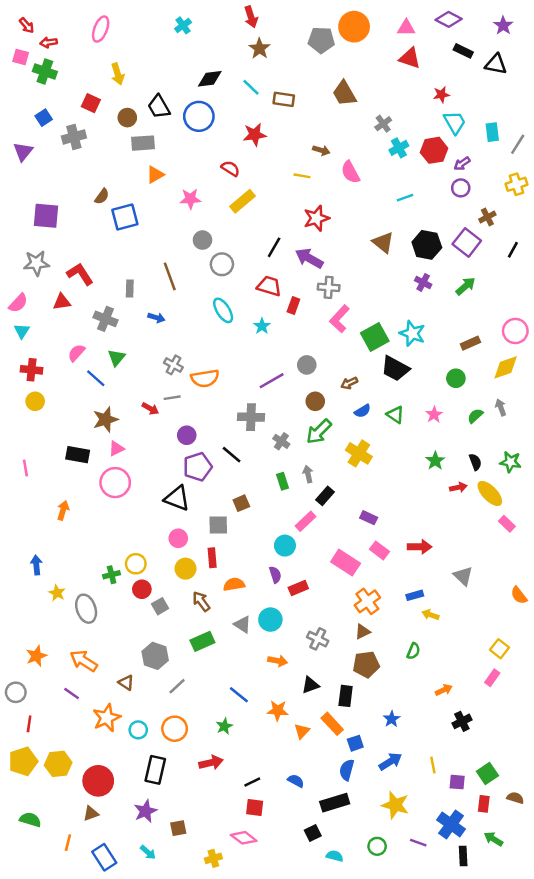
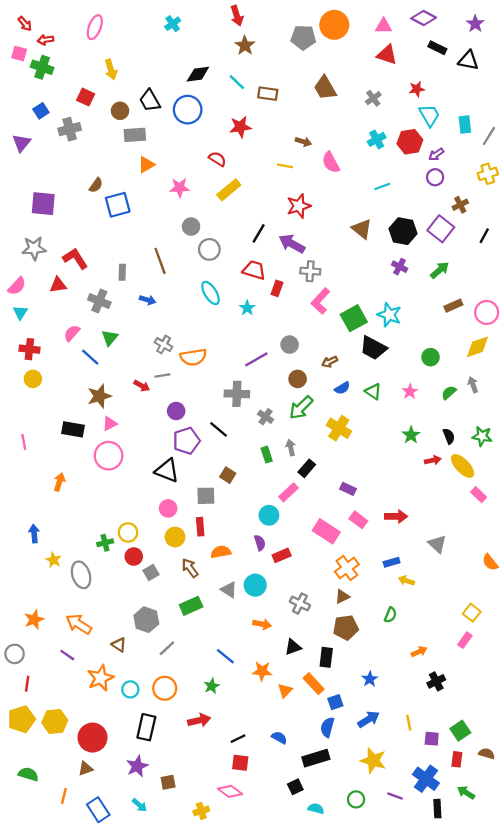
gray cross: (383, 124) -> (373, 98), moved
brown rectangle: (470, 343) -> (453, 306), moved
brown square: (241, 503) -> (228, 475), turned -35

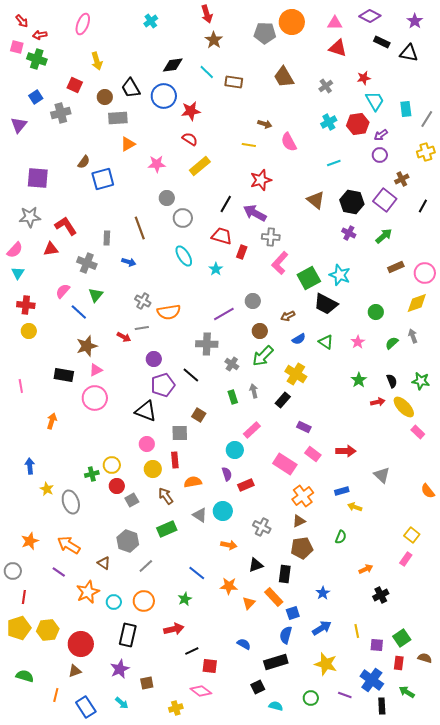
red star: (240, 127) -> (191, 111), moved
black rectangle: (307, 468) -> (283, 400), moved
black line: (238, 739) -> (192, 651), moved

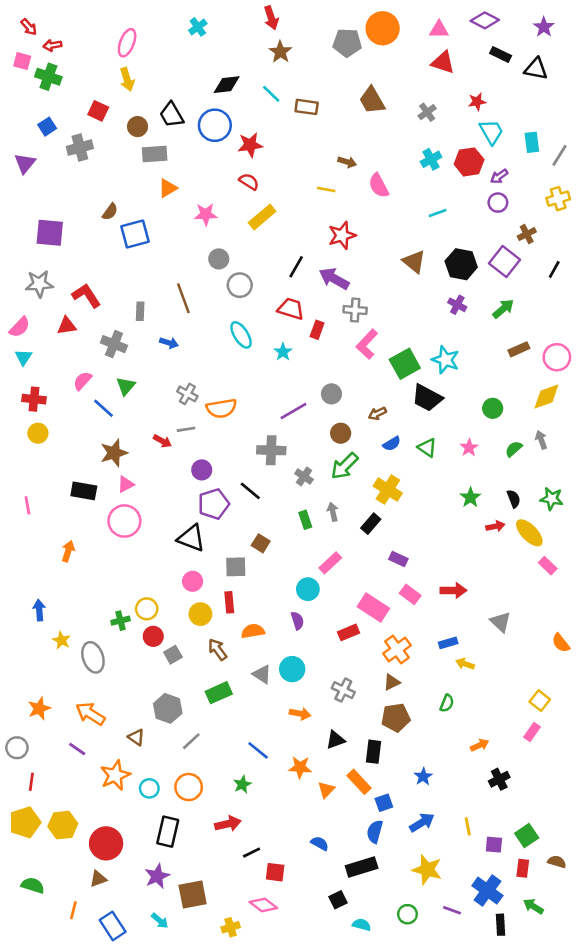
pink ellipse: (83, 24) -> (127, 43), moved
red rectangle: (246, 485) -> (349, 632), moved
brown square: (147, 683) -> (193, 895), size x1.6

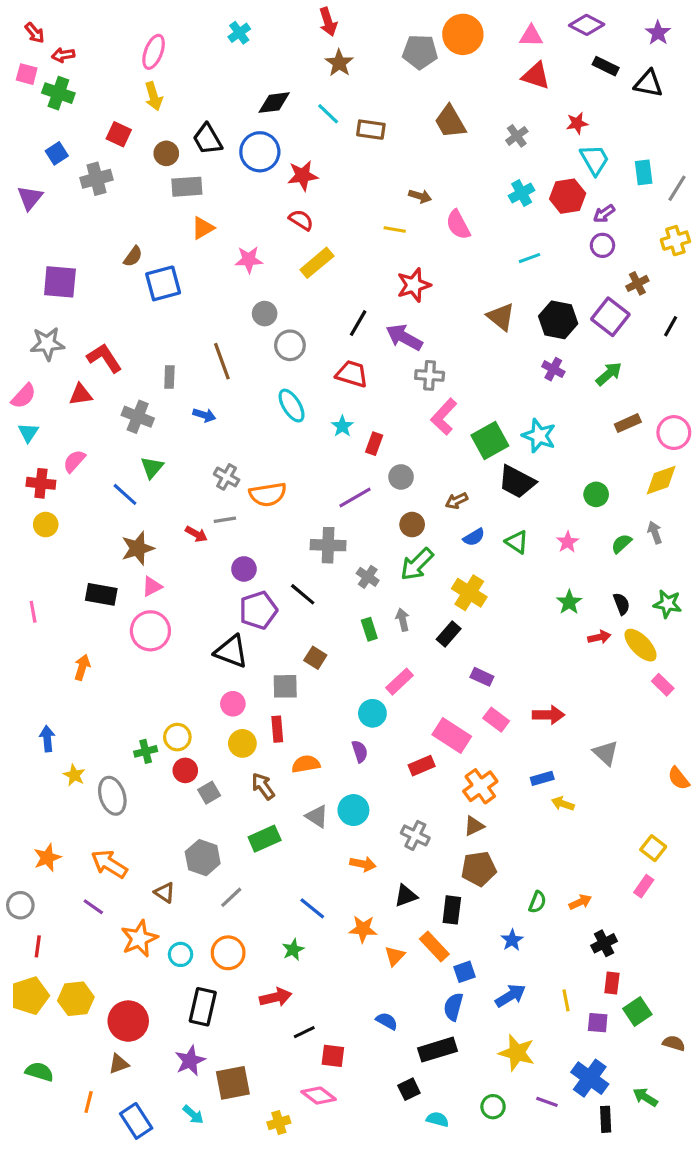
red rectangle: (317, 330) -> (374, 444), moved
pink semicircle: (82, 381) -> (74, 461), moved
green semicircle: (447, 703) -> (537, 902), moved
red rectangle: (523, 868) -> (612, 983), moved

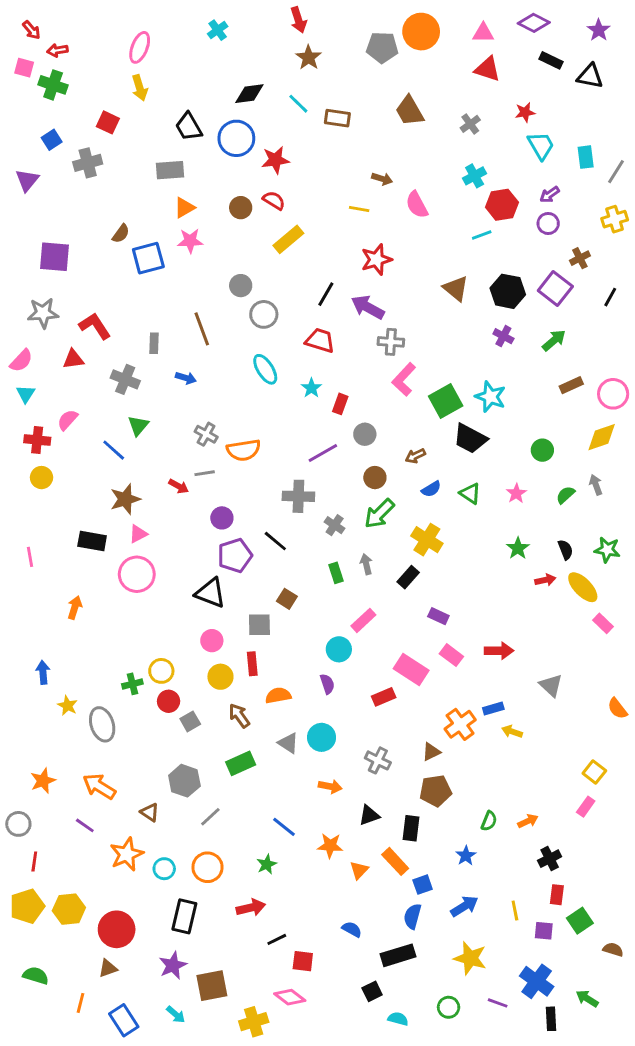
brown circle: (166, 153) -> (241, 208), moved
red hexagon: (568, 196) -> (502, 205), moved
pink star: (249, 260) -> (190, 241), moved
orange cross: (480, 786) -> (460, 724), moved
yellow cross: (279, 1123) -> (254, 1022), size x1.4

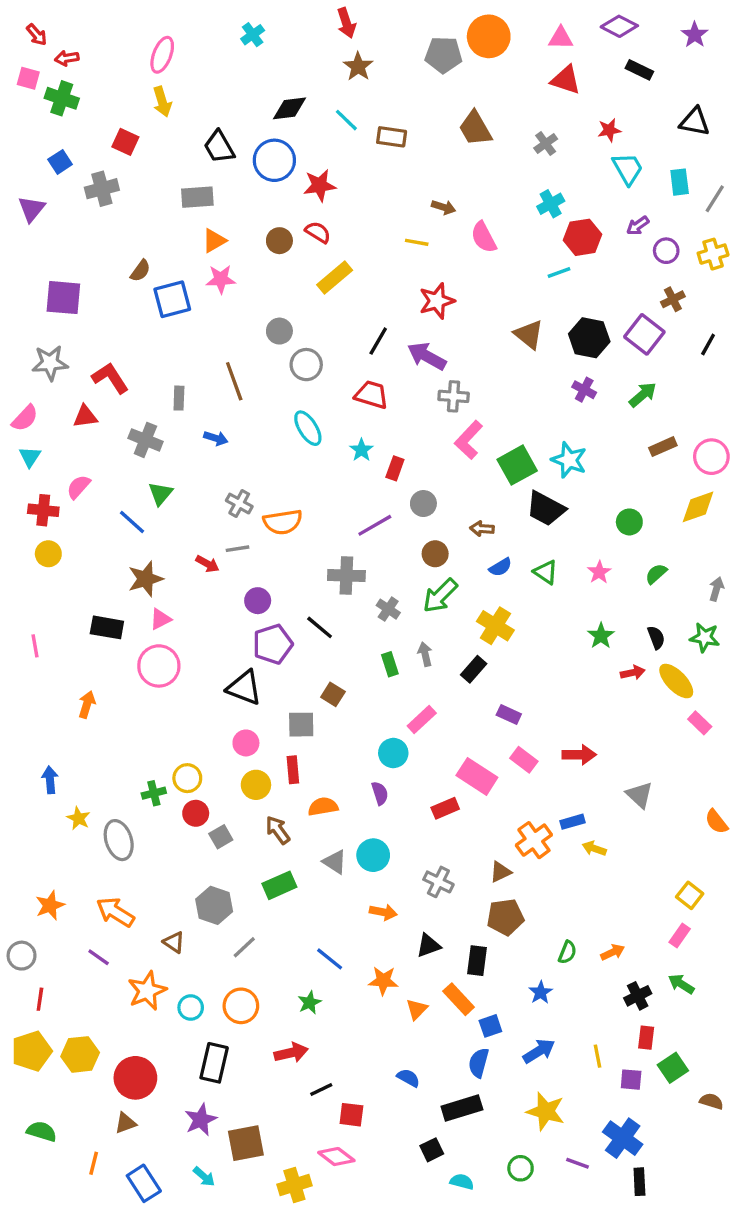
black triangle: (590, 76) -> (695, 122), moved
purple circle: (548, 223) -> (666, 251), moved
brown arrow: (415, 456) -> (482, 529), turned 30
gray arrow: (596, 485) -> (716, 589), moved, turned 36
green arrow: (587, 999) -> (681, 984), moved

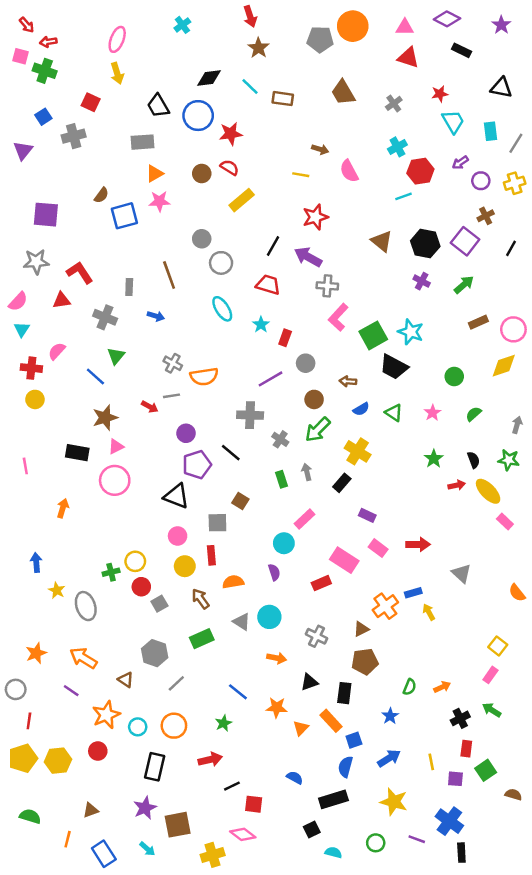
yellow arrow: (594, 848) -> (429, 612), turned 42
red circle: (135, 1078) -> (98, 751), moved, size x0.6

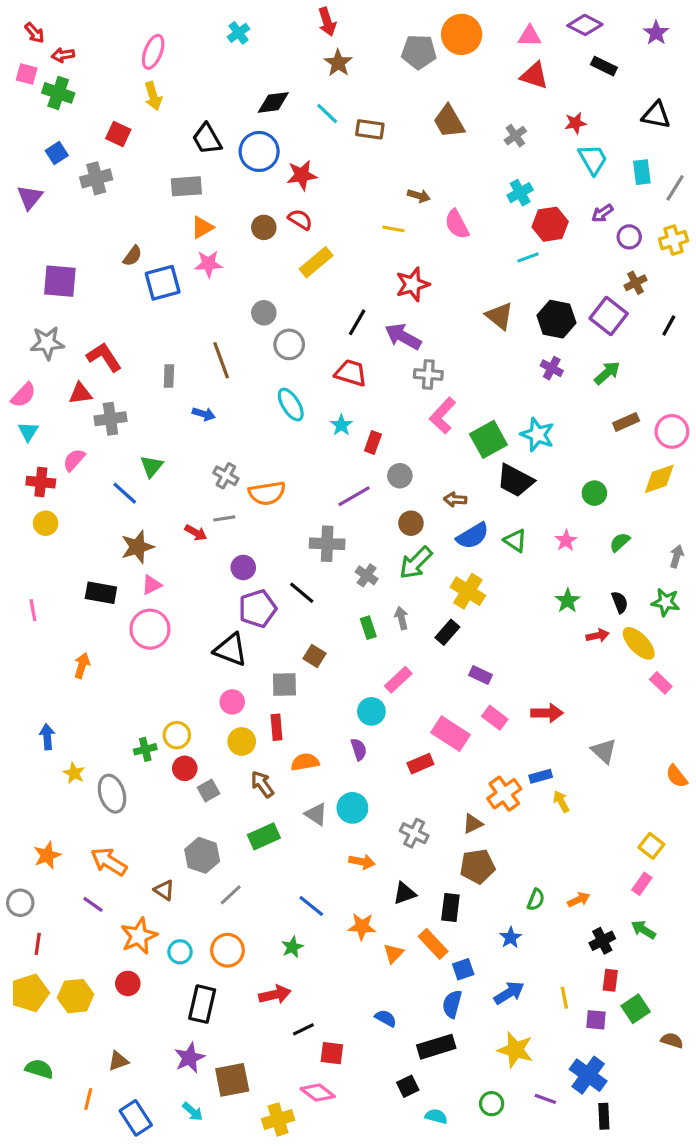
gray cross: (105, 317) -> (110, 419), moved, turned -30
blue semicircle: (361, 409) -> (473, 536), size x1.5

